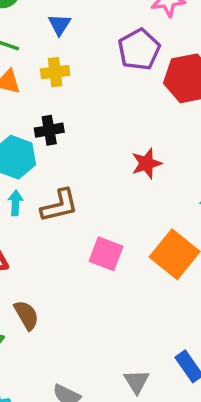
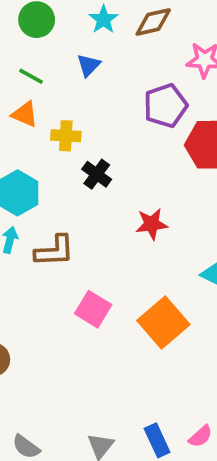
yellow cross: (55, 72) -> (66, 136), moved
black cross: (49, 130) -> (97, 174), moved, turned 36

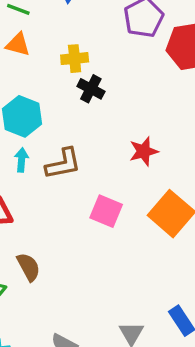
yellow cross: (66, 136) -> (75, 59), moved
red star: (152, 224) -> (144, 151), moved

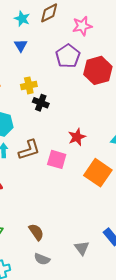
pink square: (106, 211) -> (57, 159), moved
brown semicircle: (29, 267) -> (36, 232), moved

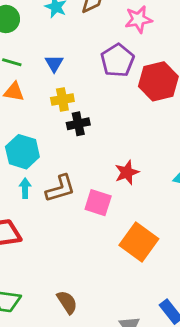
blue triangle: (21, 45) -> (54, 63), moved
black cross: (41, 103) -> (78, 124), turned -35
orange square: (98, 173) -> (139, 242), moved

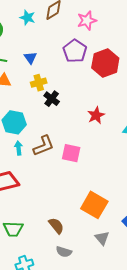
black cross: (78, 124) -> (52, 99), turned -35
red star: (127, 172) -> (96, 115), moved
orange square: (139, 242) -> (94, 205), moved

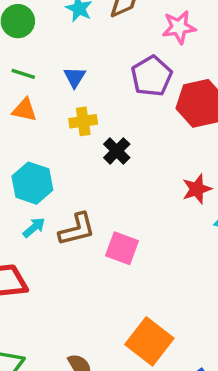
black cross: (52, 99) -> (117, 151), moved
red star: (96, 115) -> (197, 189), moved
cyan arrow: (19, 148) -> (34, 228), turned 48

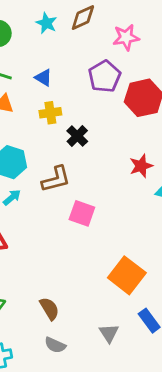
blue triangle: (75, 77) -> (43, 78), turned -30
brown L-shape: (77, 229) -> (56, 179), moved
orange square: (149, 341) -> (127, 275), moved

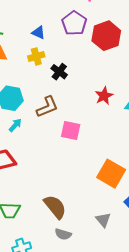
blue triangle: (43, 78) -> (39, 33), moved
red star: (141, 166) -> (104, 96), moved
brown semicircle: (49, 309) -> (55, 207), size x1.4

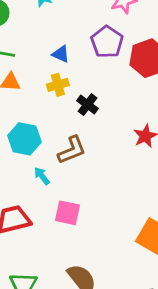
cyan arrow: (15, 125) -> (42, 176), moved, turned -80
pink square: (71, 130) -> (68, 213), moved

